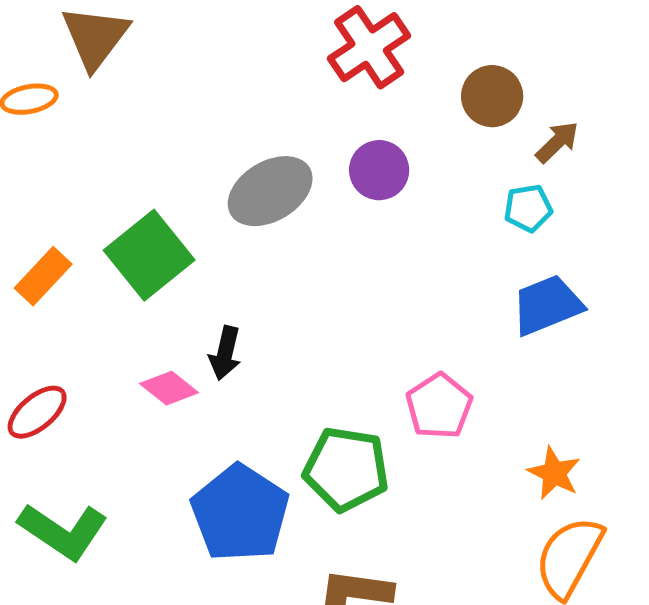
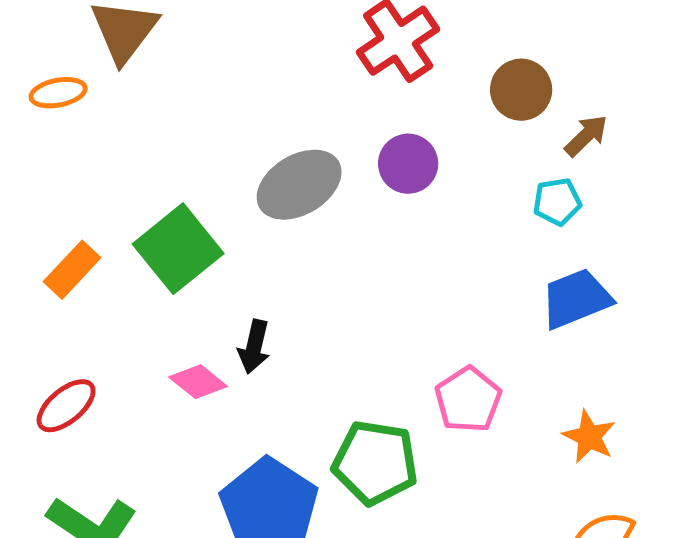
orange star: (554, 473) -> (589, 437), moved

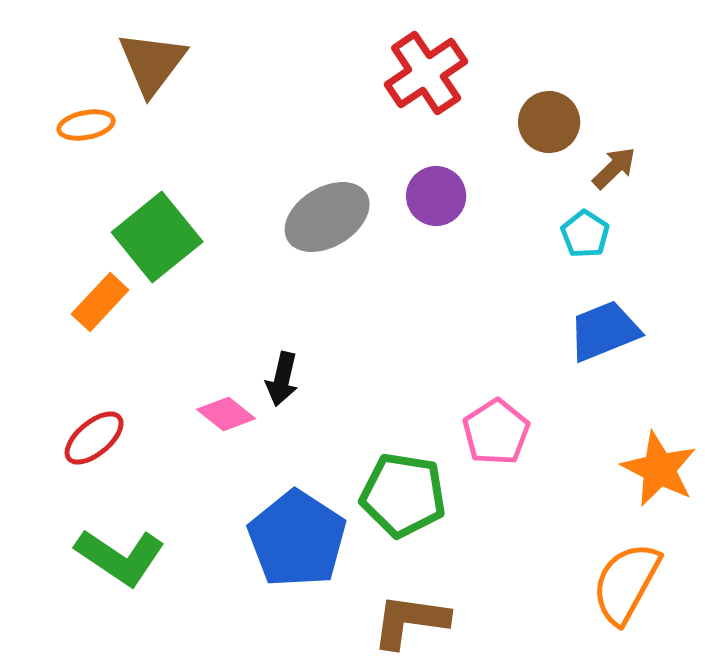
cyan pentagon: (557, 202) -> (585, 234), turned -30
green square: (178, 249) -> (157, 237), moved
orange star: (589, 437) -> (659, 469), moved, size x1.4

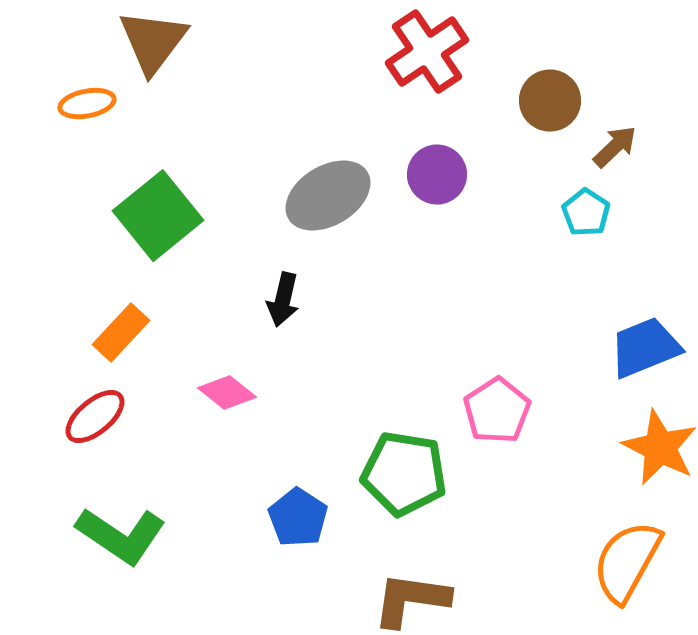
orange rectangle: (100, 302) -> (121, 333), moved
blue trapezoid: (604, 331) -> (645, 348), moved
black arrow: (282, 379) -> (283, 300), moved
blue pentagon: (297, 539) -> (298, 518), size x0.6

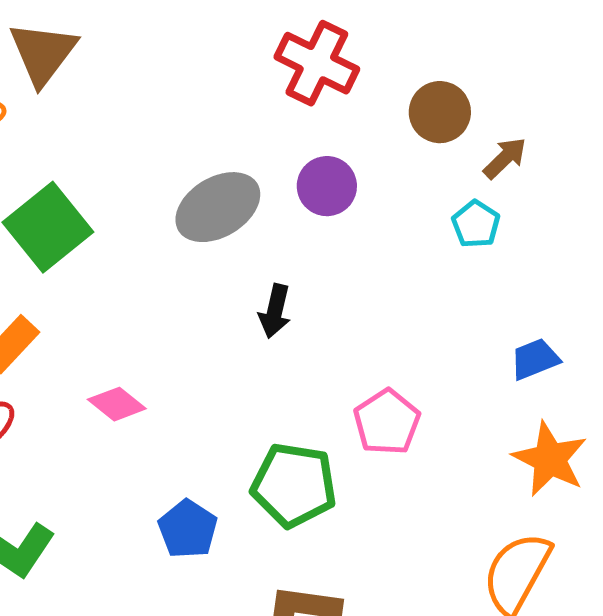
red cross: (427, 52) -> (317, 63), turned -30
black arrow: (283, 300) -> (275, 311), moved
blue trapezoid: (645, 348) -> (535, 359), size x0.7

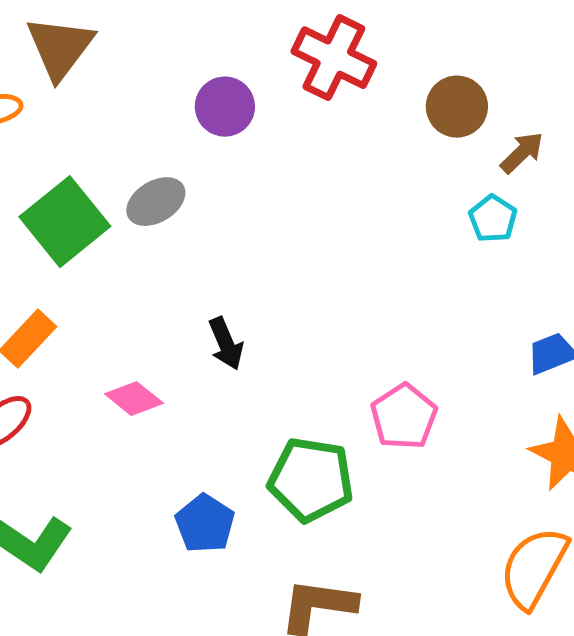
purple circle: (327, 186) -> (225, 107), moved
gray ellipse: (218, 207) -> (156, 202), moved, size x0.7
black arrow: (275, 311) -> (226, 344), moved, turned -36

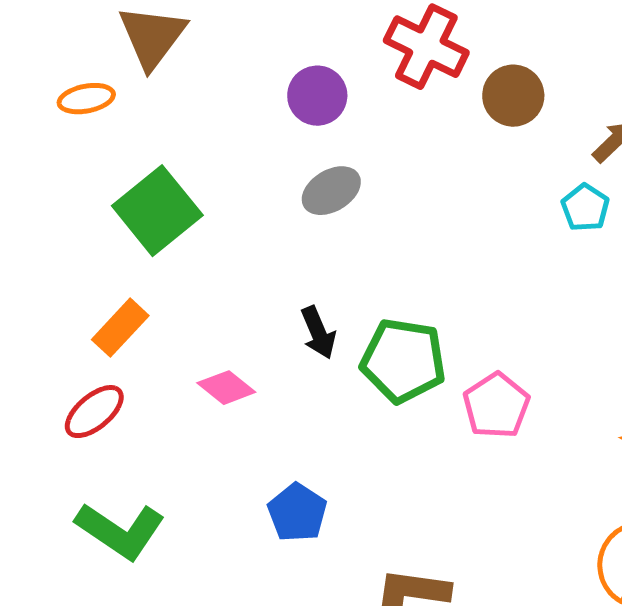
brown circle: (457, 107) -> (513, 96), moved
gray ellipse: (156, 202) -> (331, 191), moved
green pentagon: (311, 480) -> (403, 361), moved

